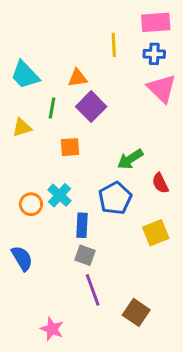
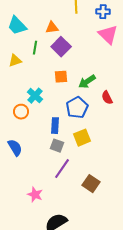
orange square: (70, 147) -> (61, 77), moved
cyan cross: (60, 195) -> (35, 96), moved
yellow square: (156, 233) -> (82, 138), moved
purple line: (93, 290) -> (62, 169), turned 55

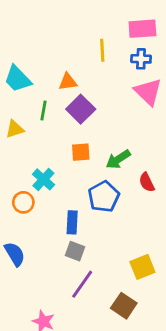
yellow square: (82, 138) -> (142, 267), moved

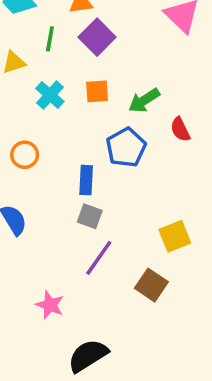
cyan cross: (43, 179) -> (50, 95), moved

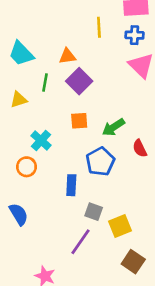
cyan cross: (50, 95) -> (41, 140), moved
gray square: (90, 216) -> (94, 212), moved
yellow square: (175, 236) -> (120, 226), moved
brown square: (151, 285) -> (133, 262), moved

